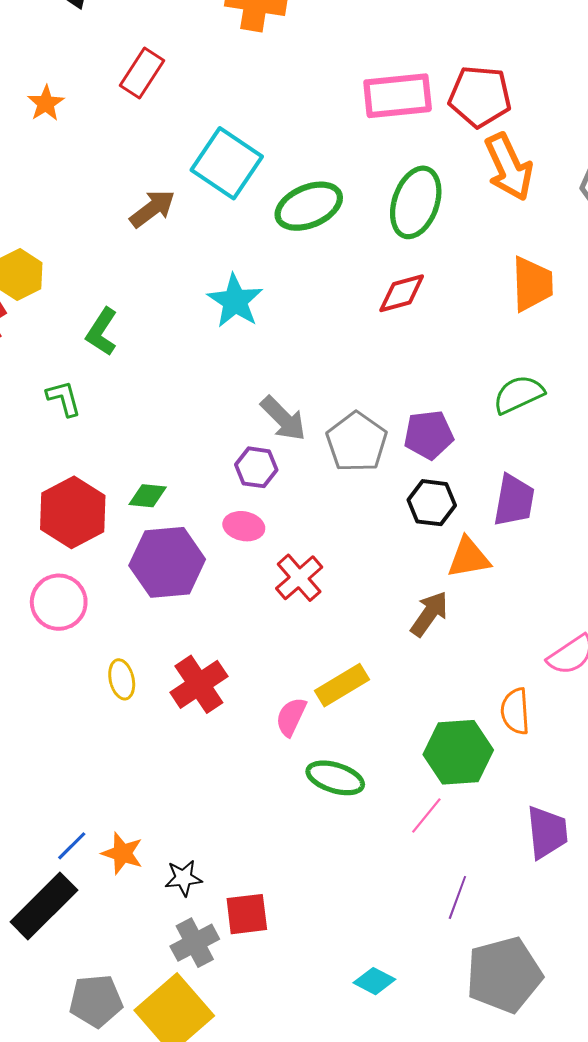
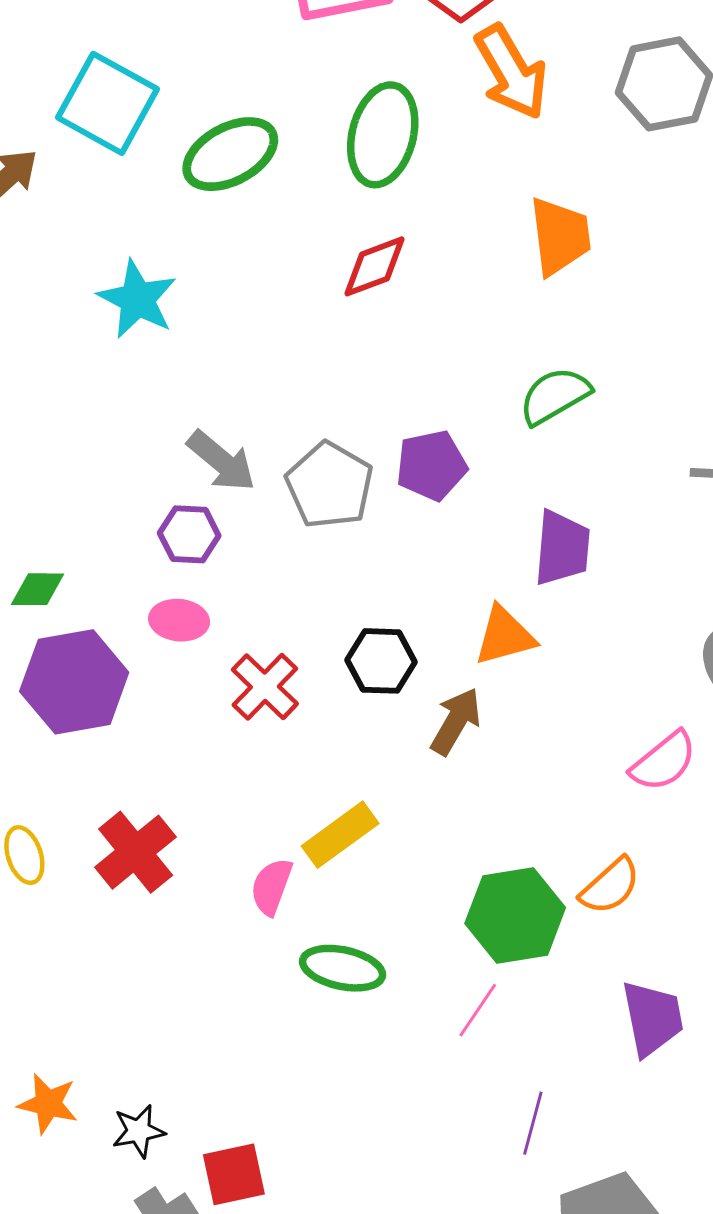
black hexagon: (432, 503) -> (381, 661), moved
orange semicircle: (515, 711) -> (610, 886), moved, turned -123

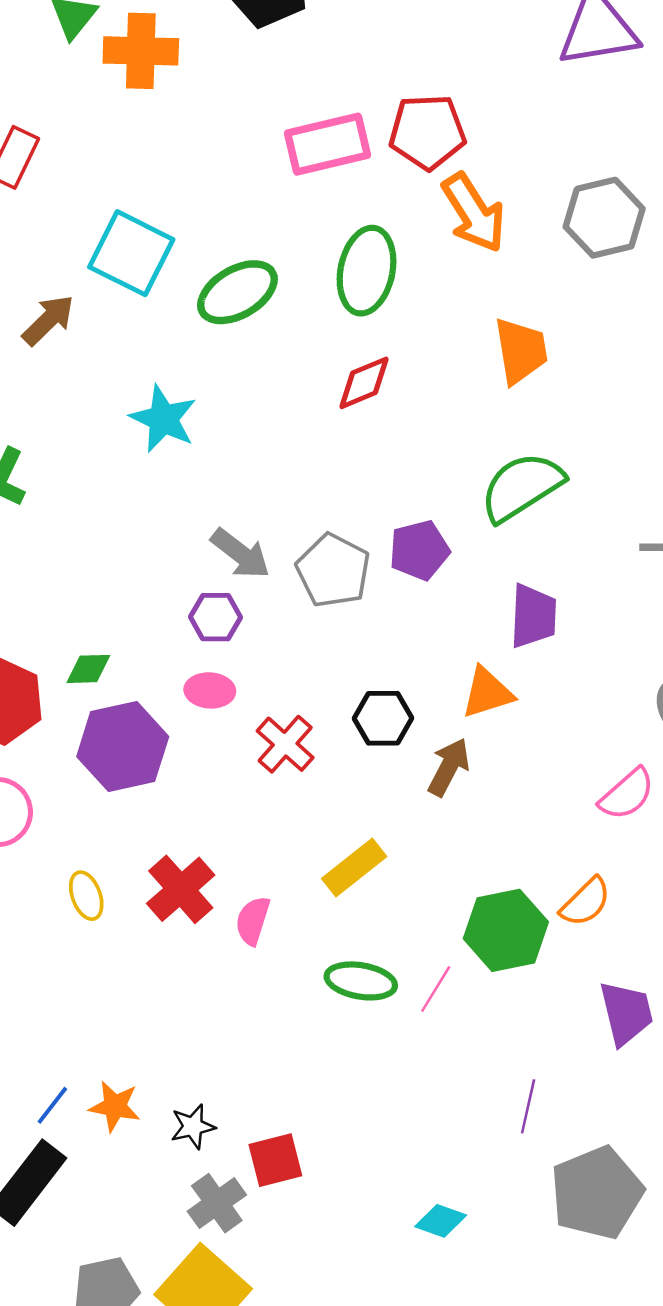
green semicircle: (555, 396) -> (522, 487), size x1.4
pink semicircle: (271, 887) -> (253, 921), moved
pink line: (478, 1010) -> (436, 989), moved

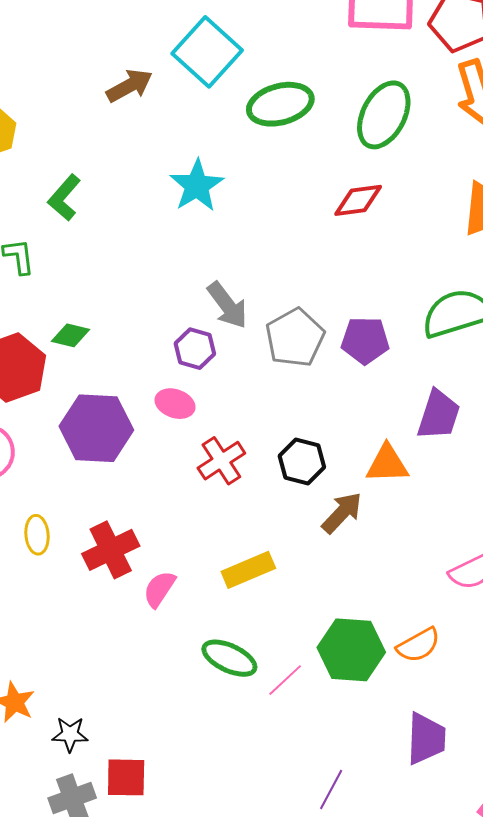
green diamond: (88, 669) -> (71, 335), moved

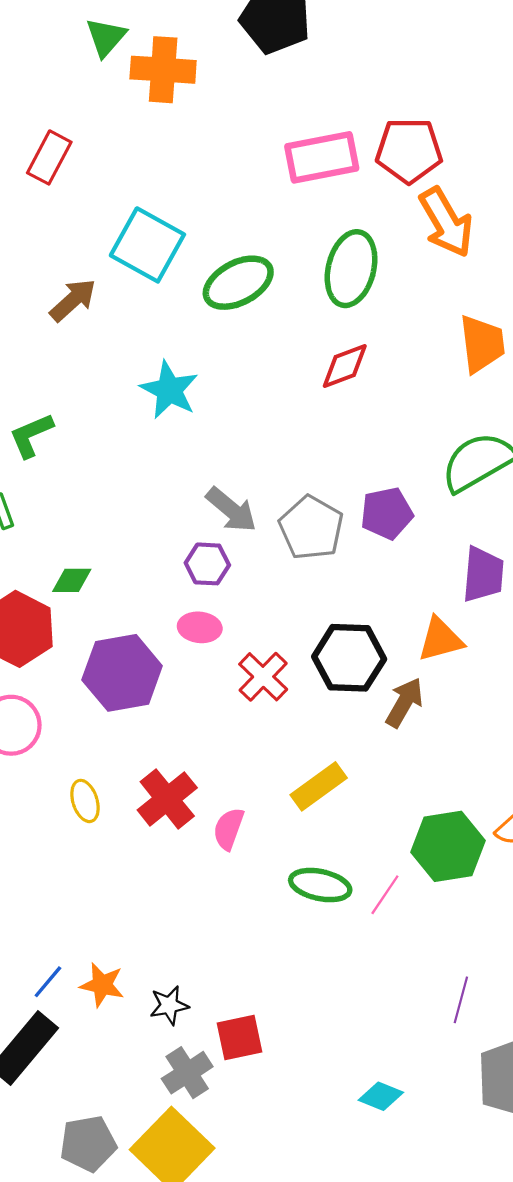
green L-shape: (64, 198) -> (31, 435), turned 39
black hexagon: (302, 461) -> (349, 658), size x1.4

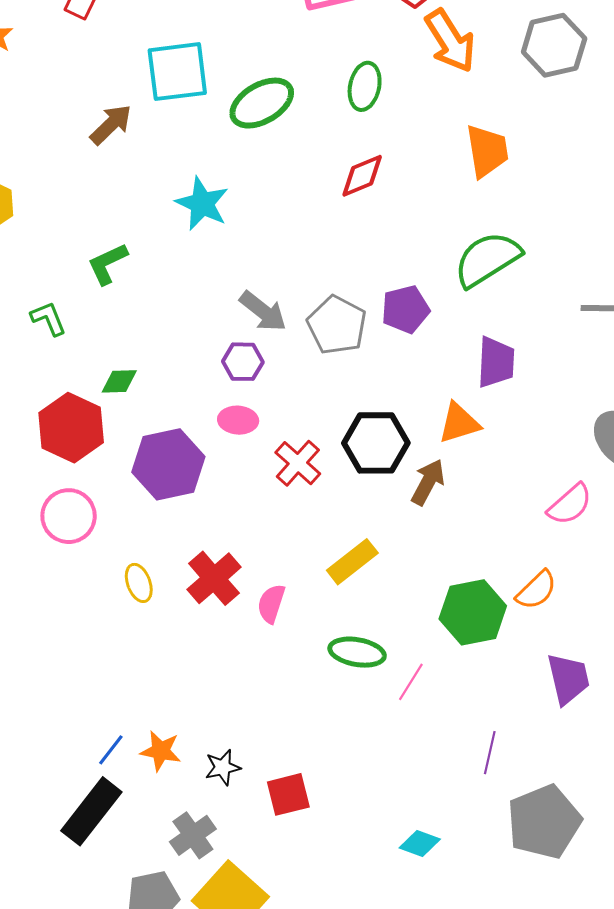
cyan square: (147, 245) -> (177, 72), turned -34
green ellipse: (351, 269) -> (365, 86), size x0.7
green L-shape: (31, 435) -> (107, 264), moved
pink line: (385, 895) -> (411, 682), moved
gray cross: (187, 1073) -> (193, 835), moved

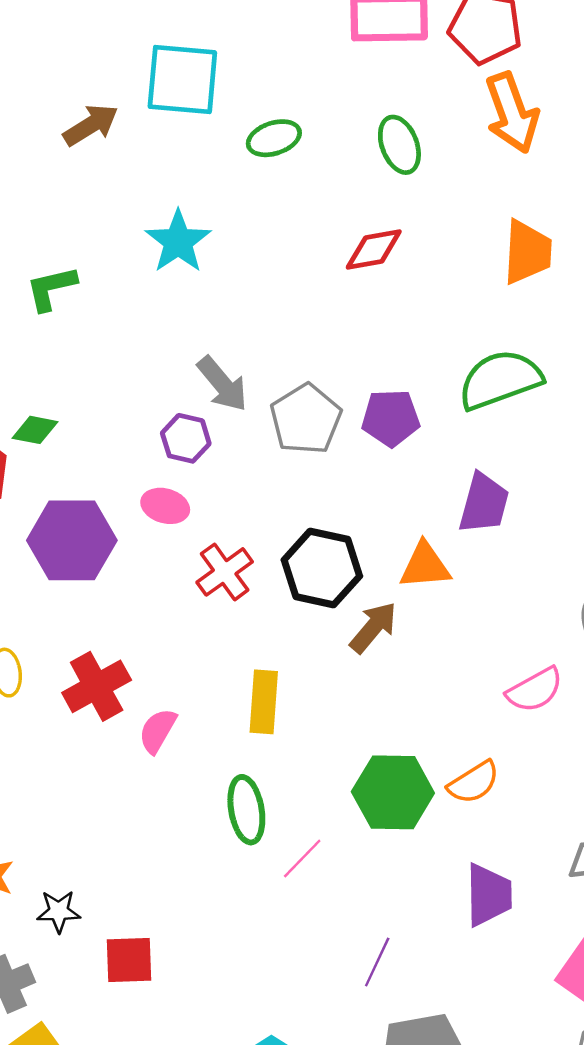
green ellipse: (365, 86) -> (399, 145), turned -45
green ellipse: (262, 103) -> (274, 138), size x0.7
yellow rectangle: (352, 562) -> (264, 702), turned -60
green ellipse: (357, 652) -> (246, 810), turned 58

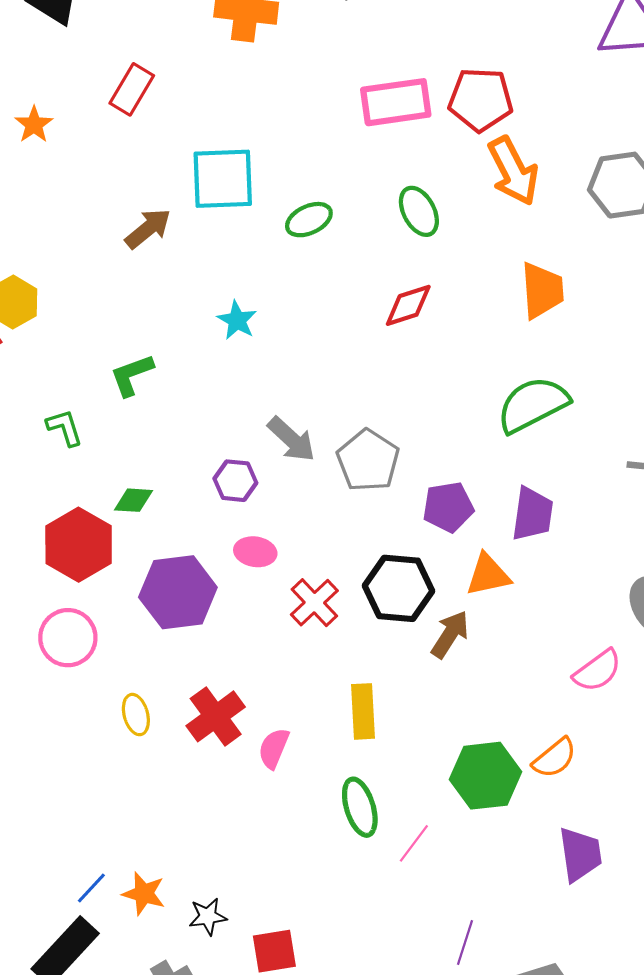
cyan star: (178, 242) -> (237, 320), size x0.7
purple pentagon: (391, 418) -> (448, 507), moved
purple hexagon: (186, 438) -> (235, 481), moved
purple line: (377, 962) -> (465, 942), moved

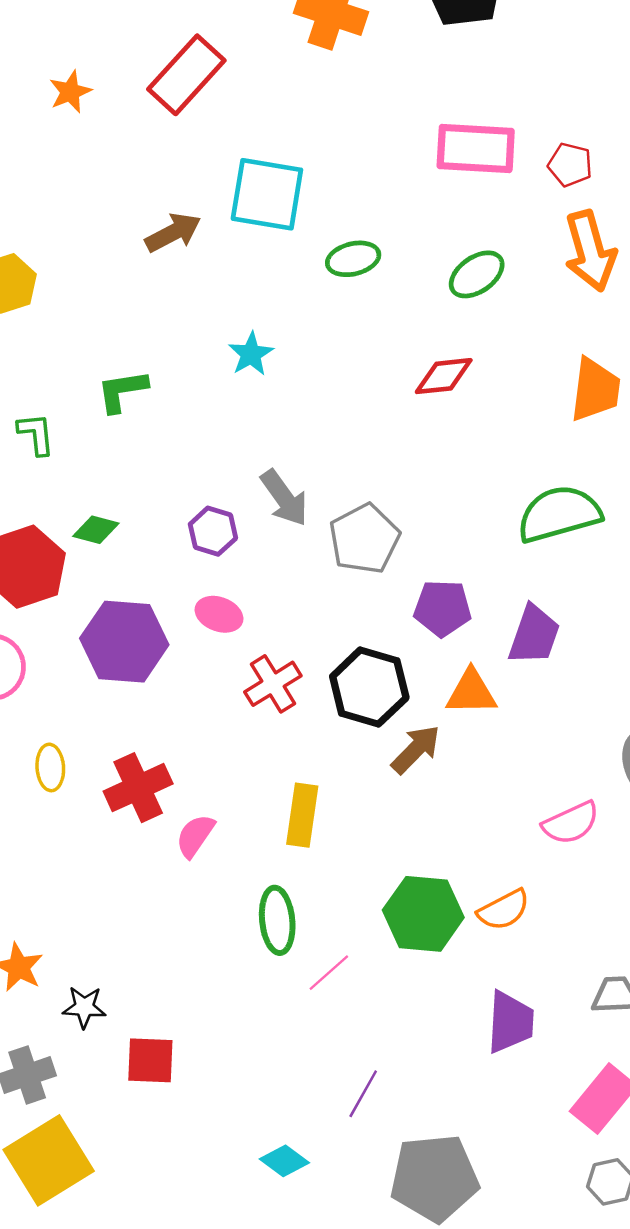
red rectangle: (132, 89) -> (186, 75), size x1.4
red pentagon: (481, 100) -> (570, 165), size x0.6
green ellipse: (419, 211) -> (477, 274), turned 72

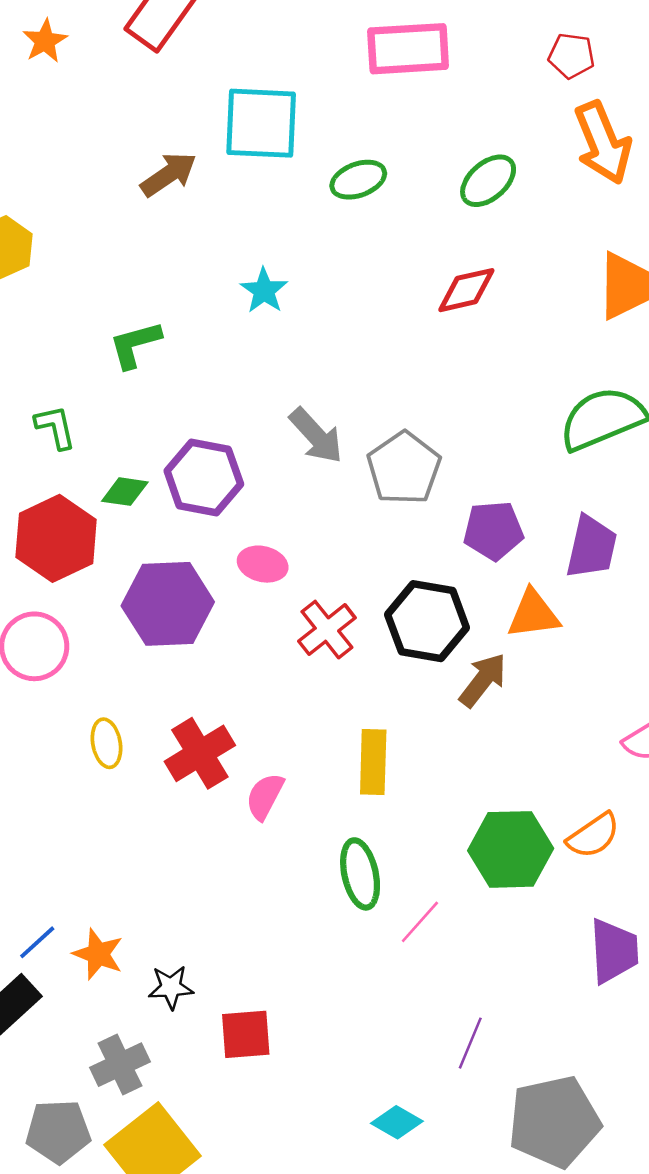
pink rectangle: (476, 148) -> (408, 49), moved
green L-shape: (36, 434) -> (55, 427), moved
purple hexagon: (213, 531) -> (204, 478), moved, size x1.5

